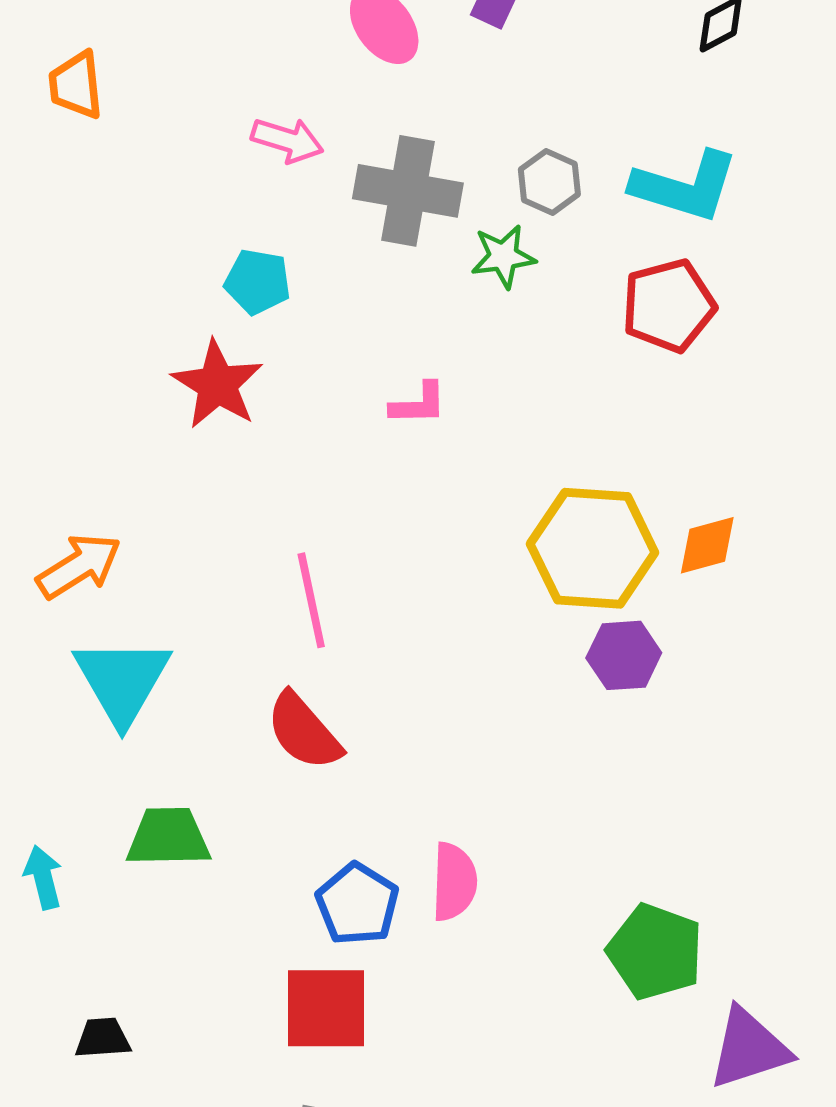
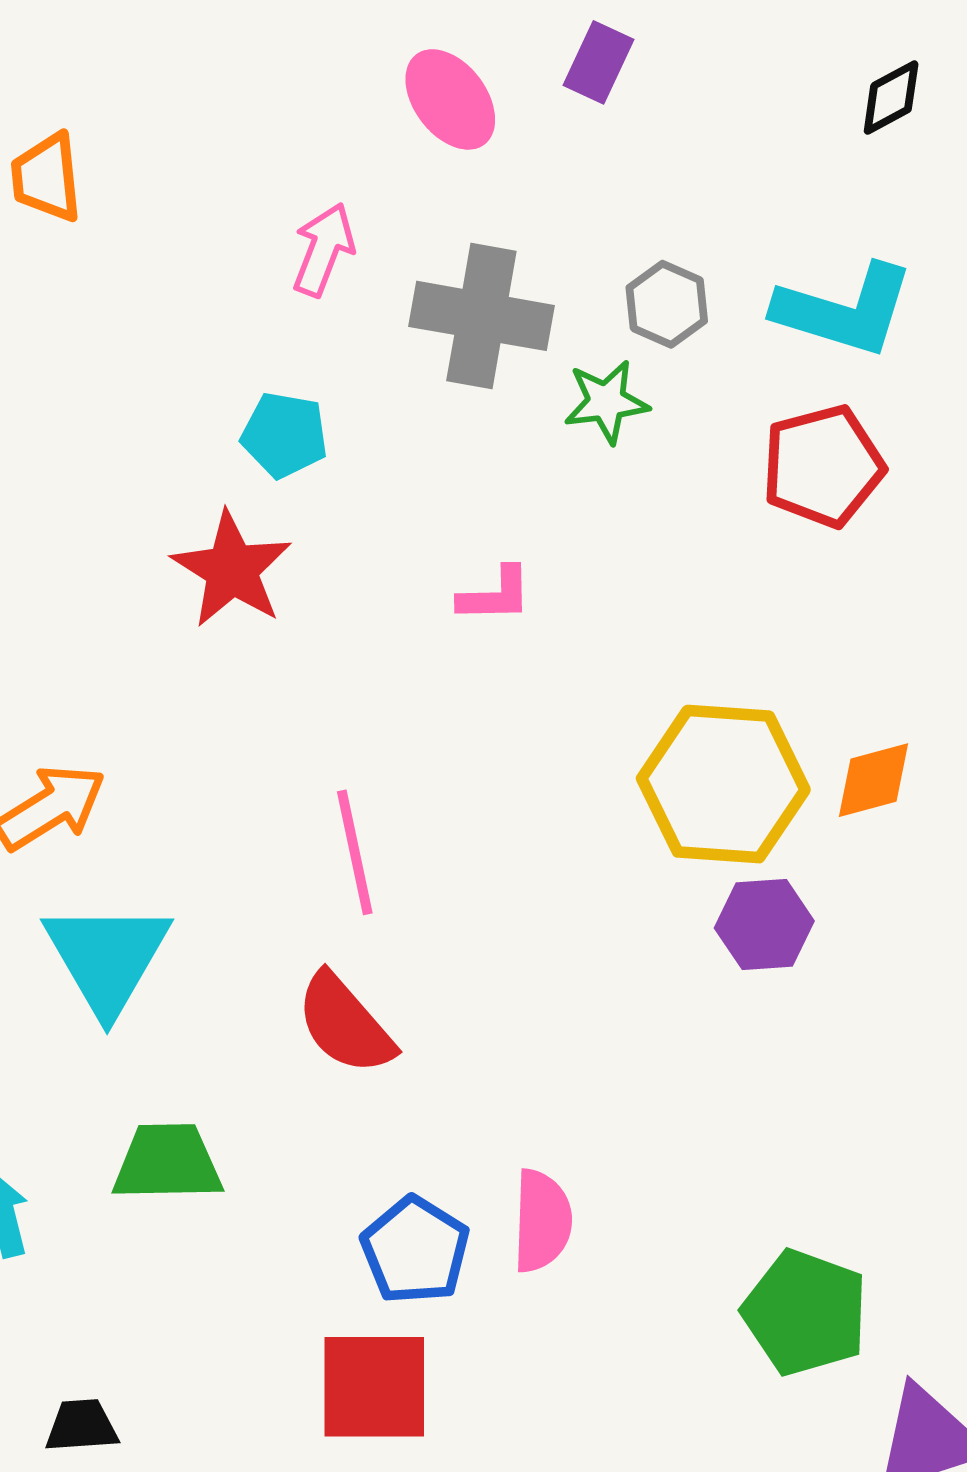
pink arrow: (287, 140) -> (324, 250), turned -86

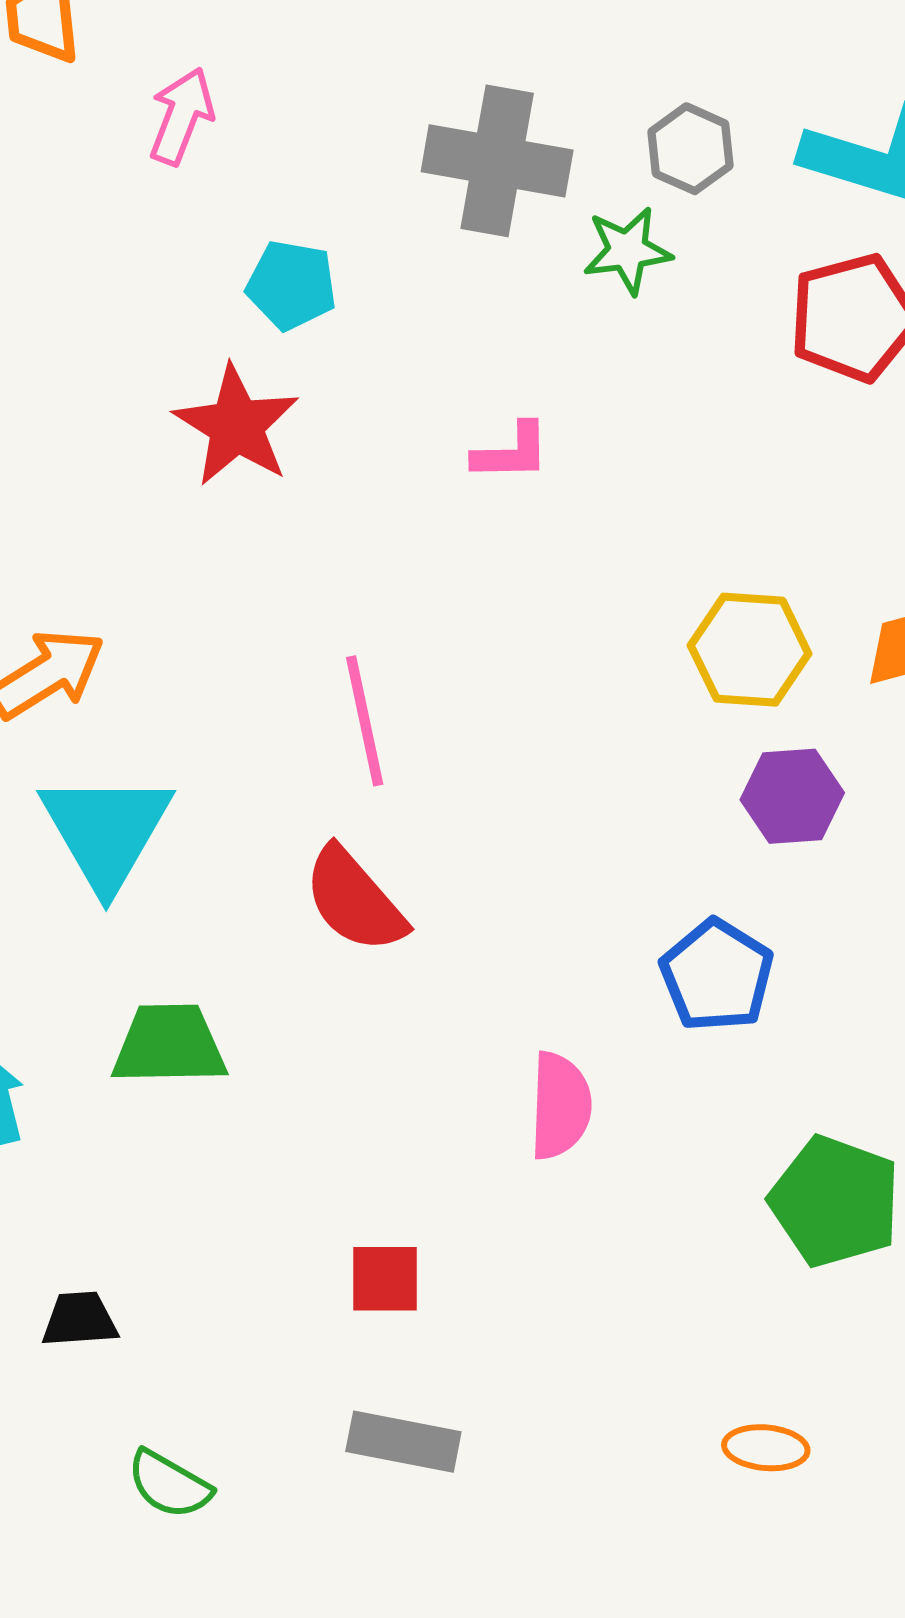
pink arrow: (324, 250) -> (181, 116), moved
yellow hexagon: (723, 784) -> (750, 650), size x0.7
blue pentagon: (415, 1250) -> (717, 975), moved
red square: (374, 1387) -> (385, 1279), size x0.6

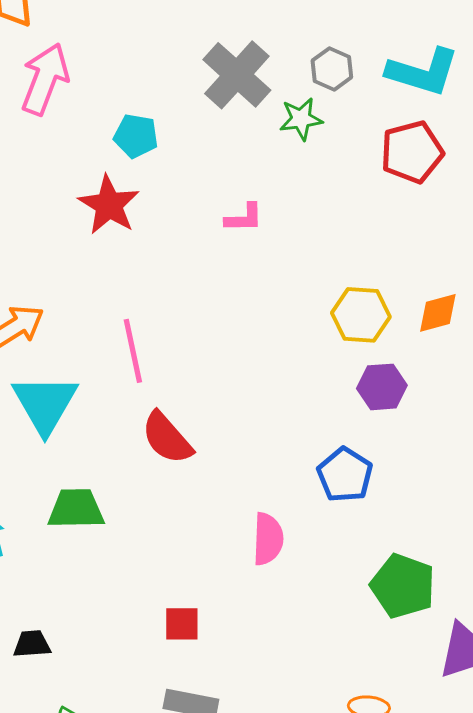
pink arrow: (181, 116) -> (45, 79), moved, size x1.5
gray cross: (497, 161) -> (237, 75), turned 32
pink line: (365, 721) -> (133, 351), moved

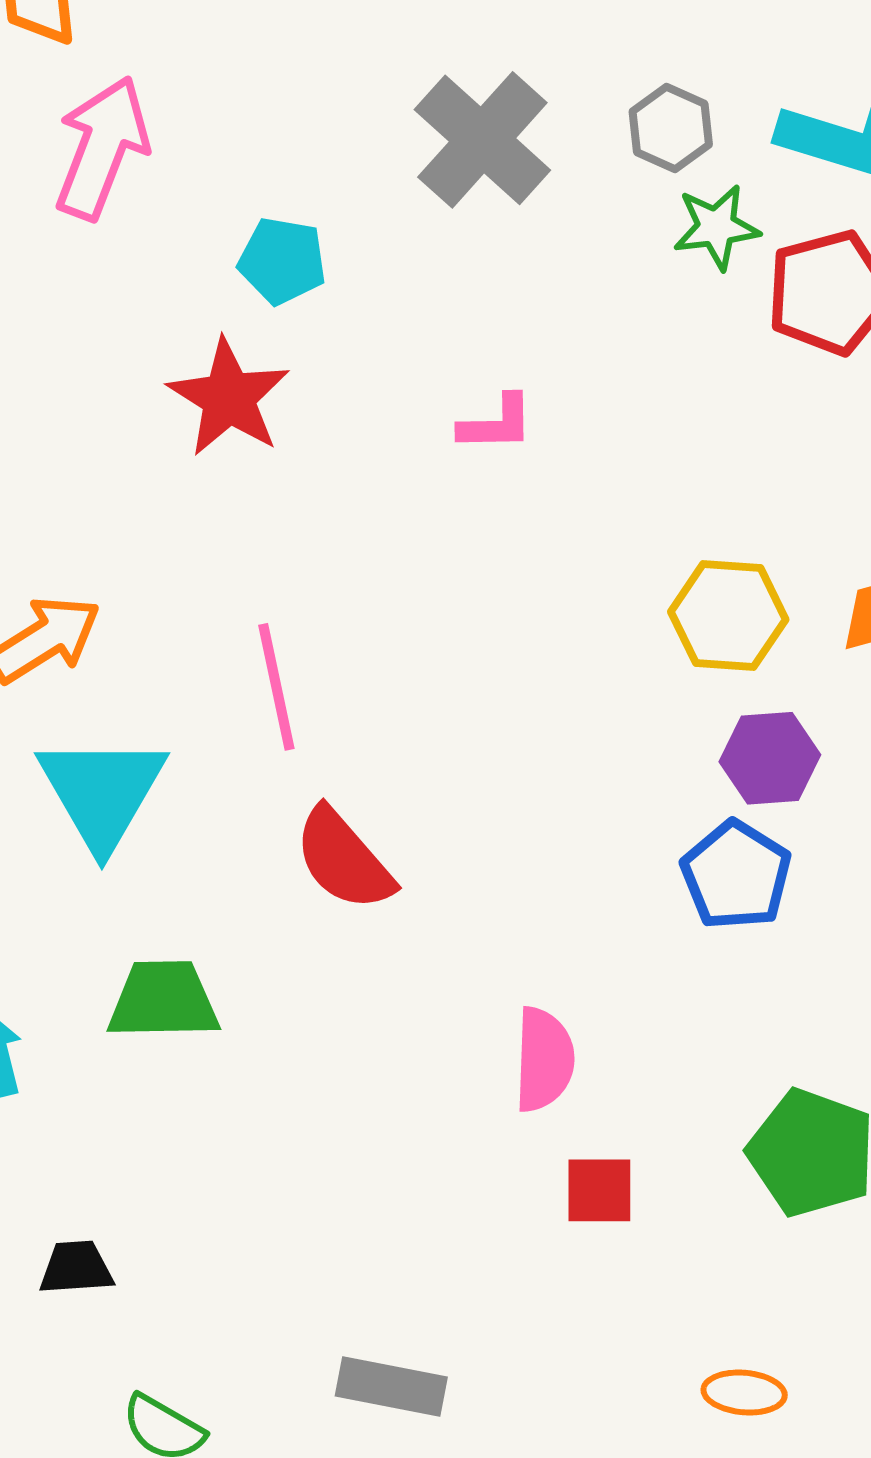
green star: (301, 119) -> (716, 227), moved
blue pentagon: (345, 475) -> (736, 875), moved
red square: (182, 624) -> (599, 1190), moved

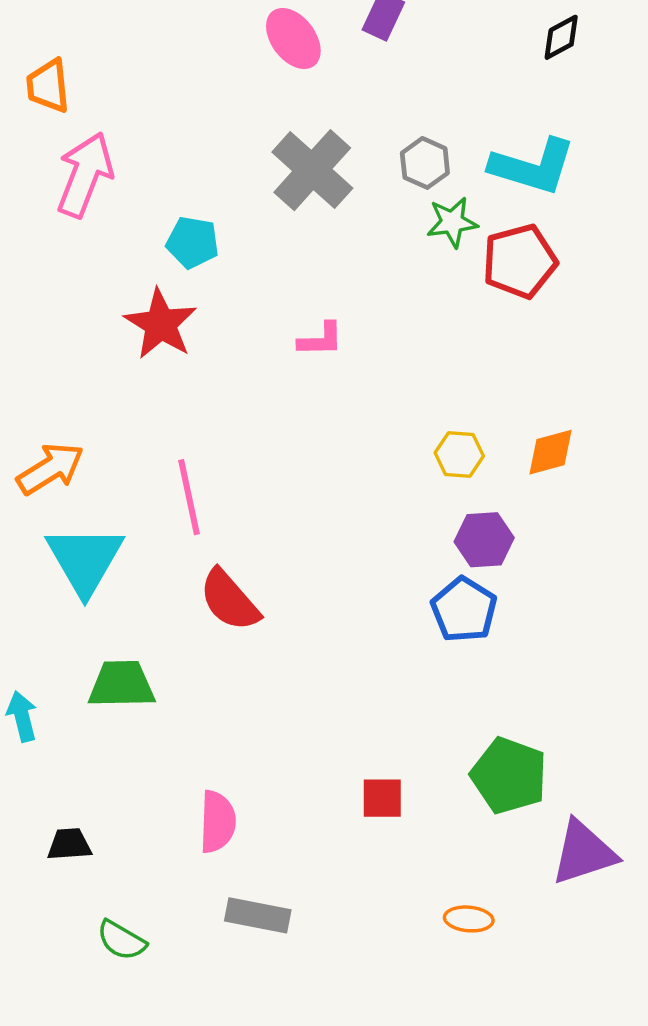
yellow hexagon: (728, 616) -> (459, 454), size x0.7
pink semicircle: (544, 1060) -> (218, 822), moved

